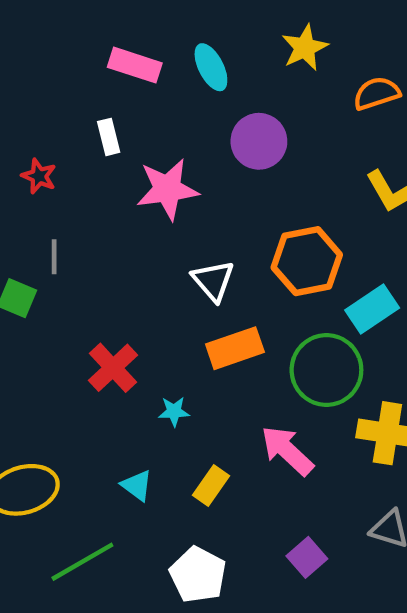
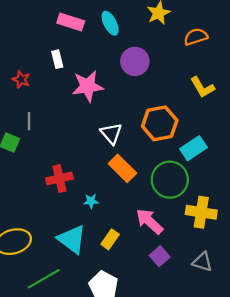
orange rectangle: (235, 348) -> (122, 168), turned 64
red cross: (113, 368) -> (59, 179), turned 30
cyan triangle: (137, 485) -> (72, 239), size x1.8
purple square: (307, 557) -> (160, 256), moved

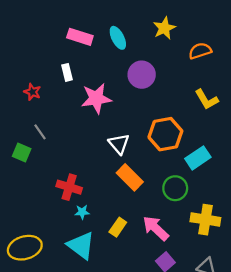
gray line: (29, 121) -> (40, 132), turned -35
red cross: (59, 179) -> (69, 187), turned 30
green circle: (170, 180) -> (175, 188), size x0.7
cyan star: (91, 201) -> (82, 212), moved
yellow rectangle: (110, 239) -> (118, 227), moved

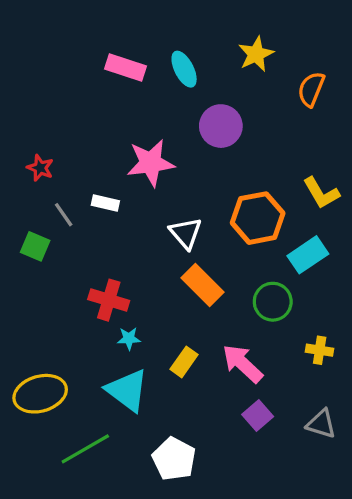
orange semicircle: (200, 51) -> (311, 89), turned -50
white rectangle: (67, 72) -> (105, 203), moved, turned -63
red star: (32, 92) -> (40, 168), moved
yellow L-shape: (207, 99) -> (321, 193), moved
yellow cross: (205, 220) -> (320, 350), size x0.6

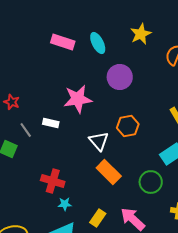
orange hexagon: (258, 218) -> (128, 126), moved, size x0.7

